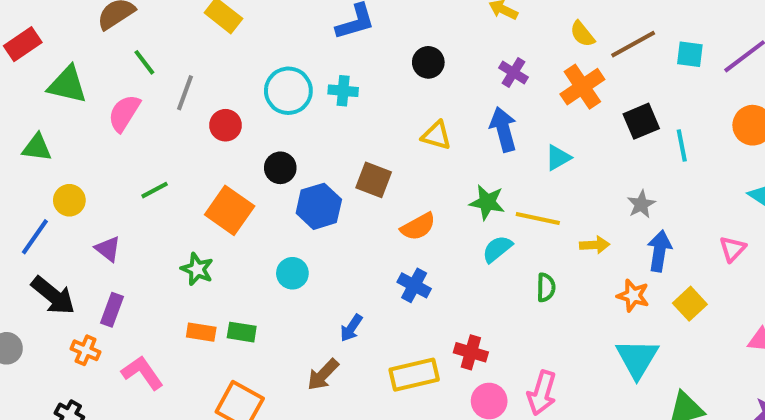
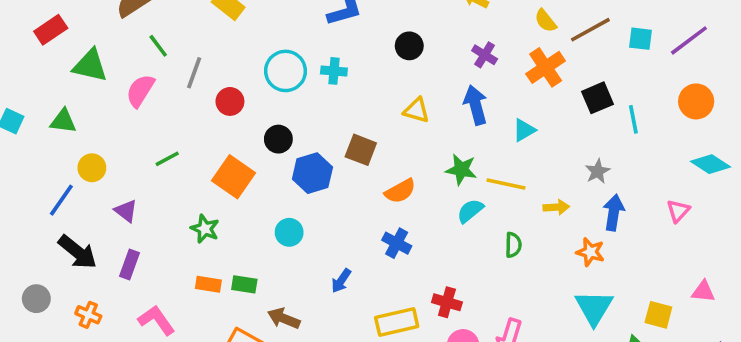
yellow square: (690, 304) -> (658, 315), moved, turned -32
orange cross: (86, 350) -> (88, 315), moved
brown arrow: (323, 375) -> (284, 318), moved, turned 68

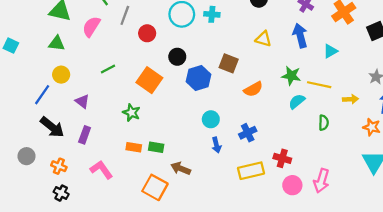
green triangle: (63, 121) -> (57, 43), moved
cyan circle: (289, 232) -> (211, 119), moved
blue cross: (397, 243) -> (248, 133), moved, turned 36
blue arrow: (341, 281) -> (216, 145), turned -48

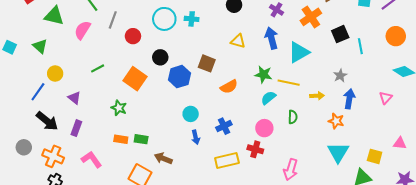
green triangle: (57, 43) -> (40, 46), moved, turned 35
cyan triangle: (330, 51) -> (299, 52), size x1.6
orange cross: (59, 166) -> (53, 156), size x1.5
pink circle: (292, 185) -> (264, 128), moved

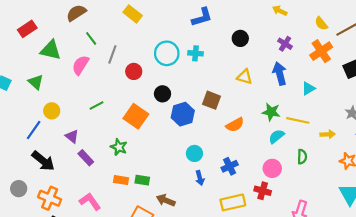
cyan triangle: (299, 52) -> (308, 88), size x0.6
purple rectangle: (76, 128) -> (86, 158), moved, turned -63

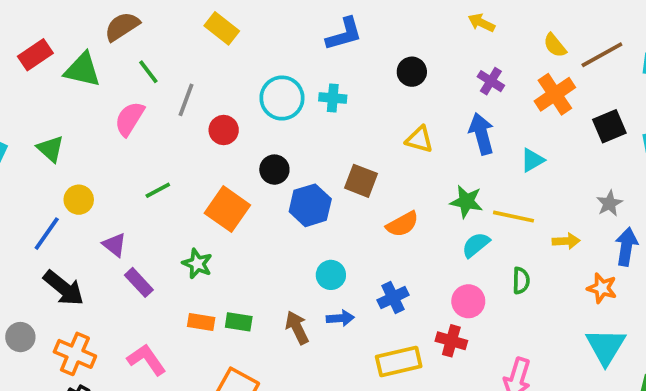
green triangle: (51, 50) -> (82, 70), moved
blue arrow: (200, 178) -> (340, 318), turned -80
brown arrow: (166, 200) -> (297, 328), moved, turned 42

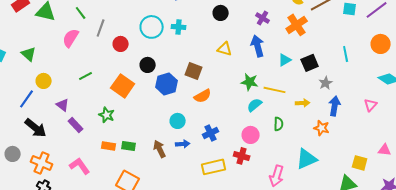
black square: (609, 126) -> (310, 63), moved
orange semicircle: (402, 224) -> (203, 96), moved
cyan triangle: (606, 346) -> (307, 159), moved, turned 35

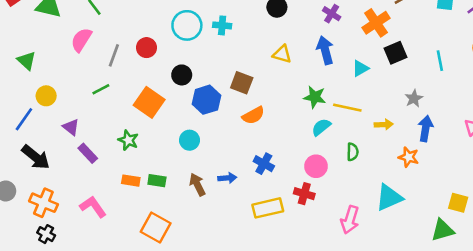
gray line: (101, 28) -> (114, 55), moved
black square: (310, 63) -> (396, 53), moved
cyan circle: (178, 121) -> (190, 140), moved
blue cross: (211, 133) -> (264, 164), turned -35

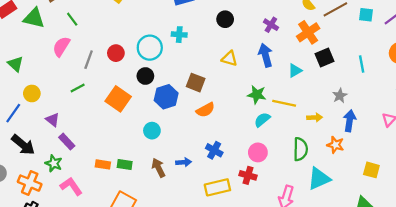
cyan circle: (187, 25) -> (150, 48), moved
green star: (128, 140) -> (54, 163), moved
green semicircle: (353, 152) -> (300, 149), moved, size x1.5
yellow square: (458, 203) -> (371, 170), moved

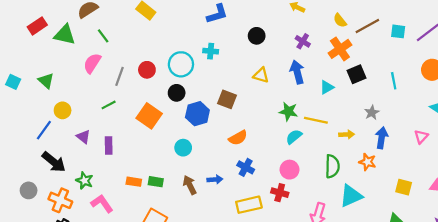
orange semicircle: (205, 110) -> (238, 138), moved
purple rectangle: (67, 142) -> (109, 145), moved, turned 42

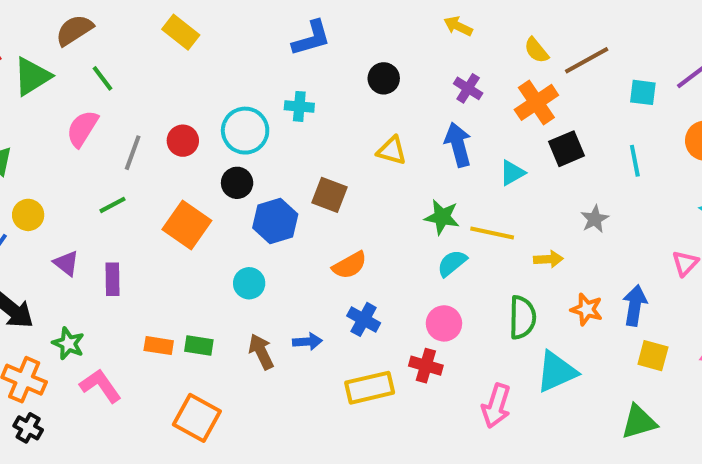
cyan square: (398, 31) -> (643, 92), moved
green triangle: (65, 35) -> (32, 76), turned -45
blue arrow: (382, 138) -> (635, 305), moved

